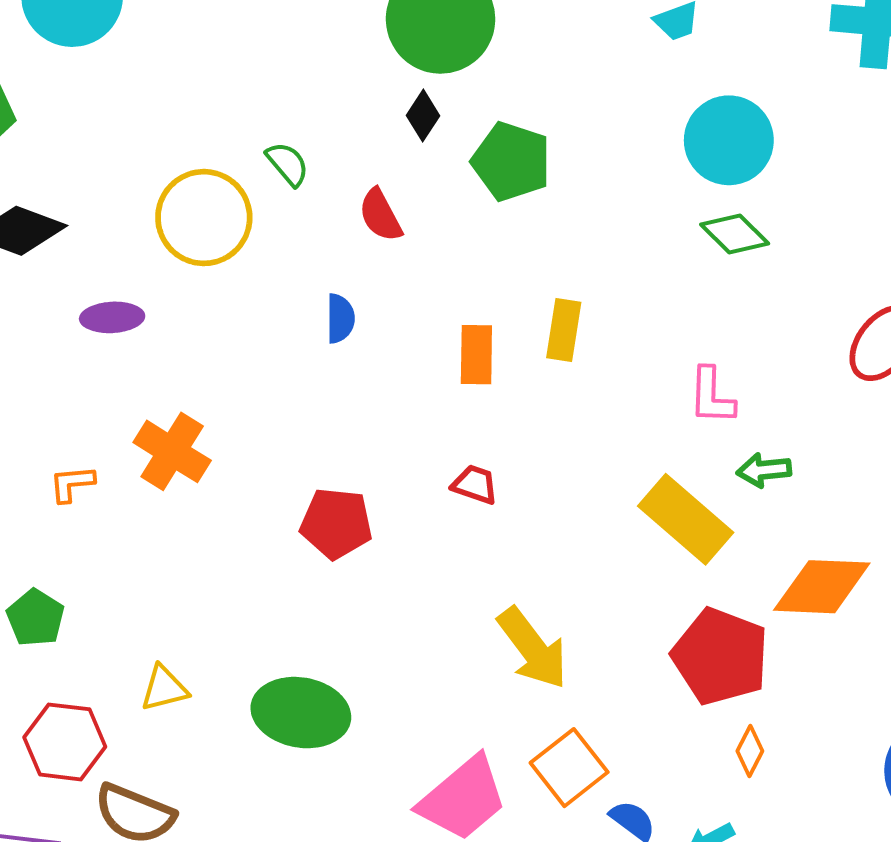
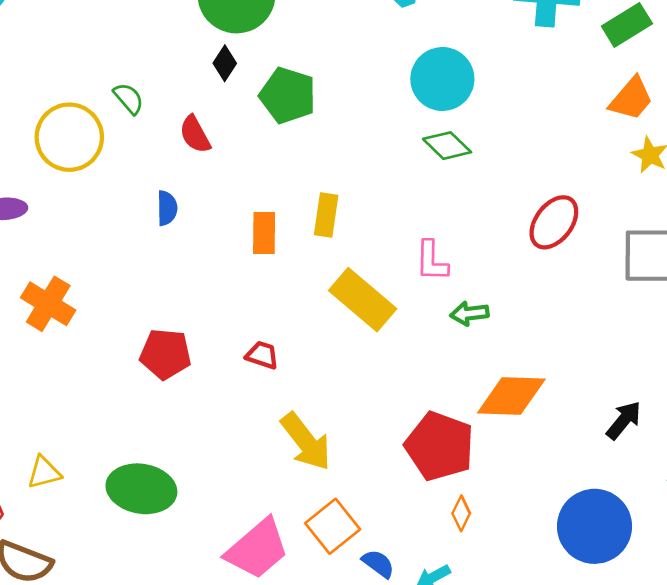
red trapezoid: (475, 484) -> (262, 355), moved
yellow rectangle: (686, 519) -> (363, 300), moved

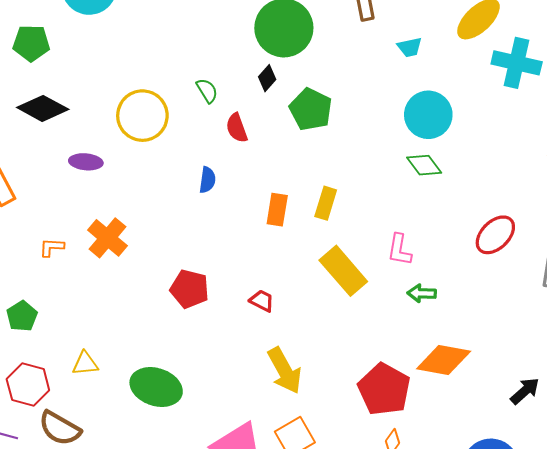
green semicircle: (129, 98) -> (207, 91), moved

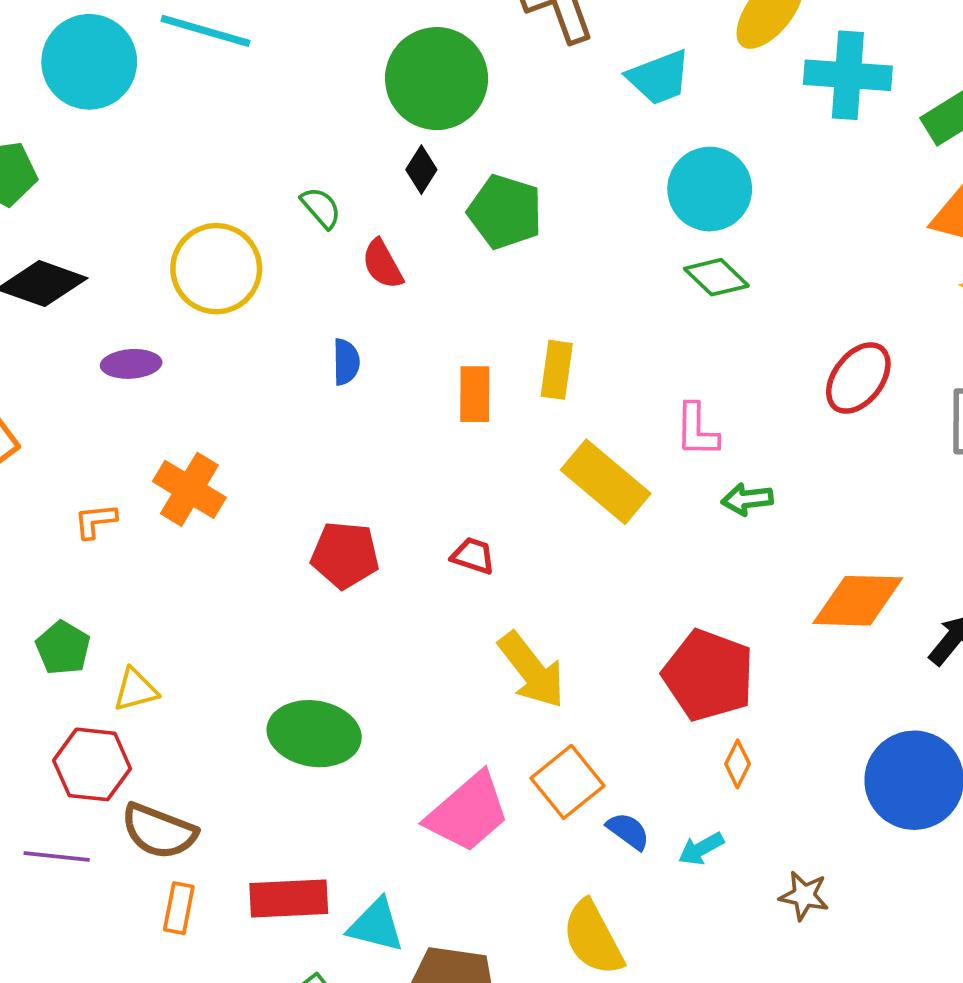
cyan trapezoid: (410, 47) -> (659, 77), size x1.5
orange diamond: (444, 360) -> (858, 601), moved
yellow triangle: (85, 364) -> (136, 690), moved

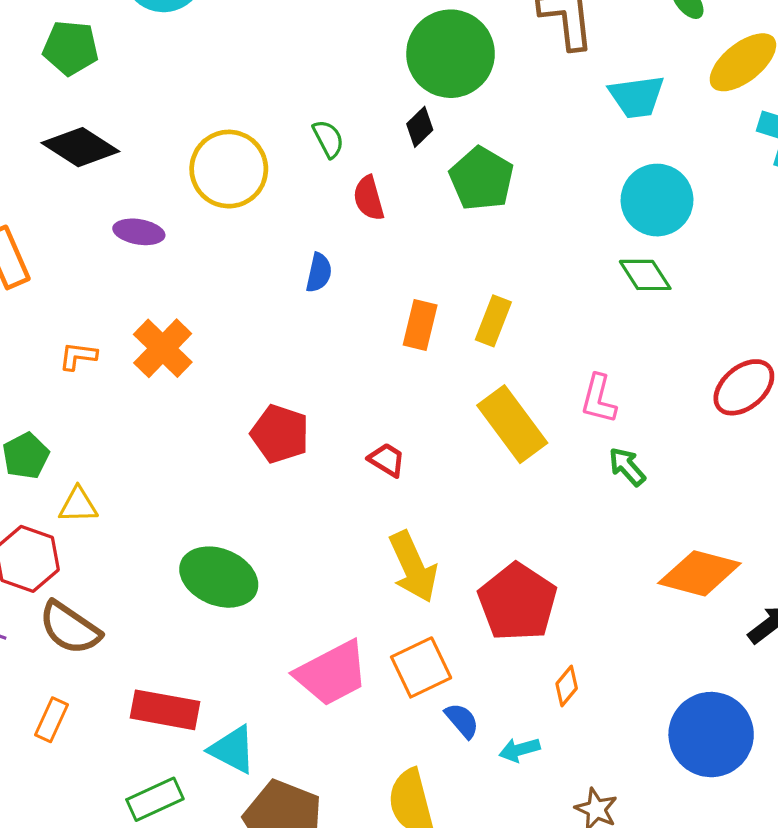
green arrow: (747, 499) -> (627, 467), turned 42
red pentagon: (709, 675) -> (518, 602), moved
orange rectangle: (179, 908) -> (52, 720), moved

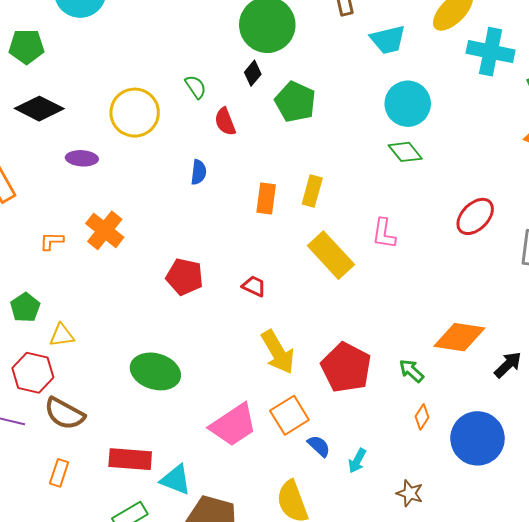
green arrow: (627, 467) -> (412, 371), moved
orange diamond: (567, 686) -> (422, 417), moved
cyan arrow: (519, 750) -> (357, 461), turned -40

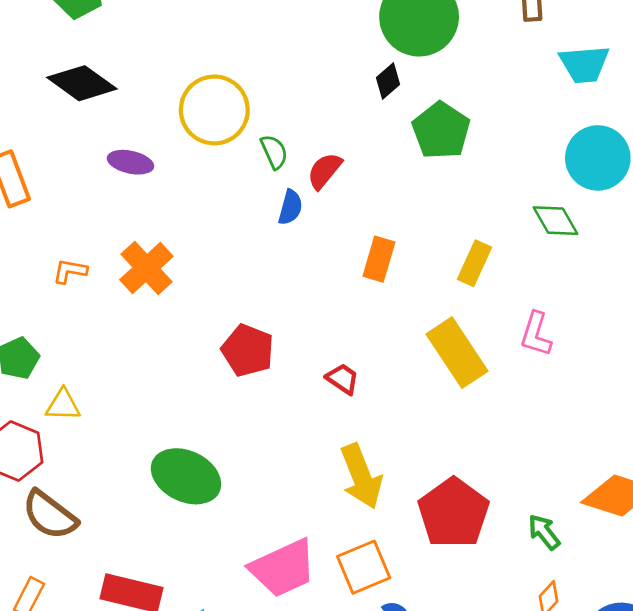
green semicircle: (196, 87) -> (274, 152), moved
red semicircle: (225, 122) -> (324, 171), moved, turned 52
green diamond: (405, 152) -> (556, 221), moved
yellow rectangle: (312, 191) -> (475, 263), moved

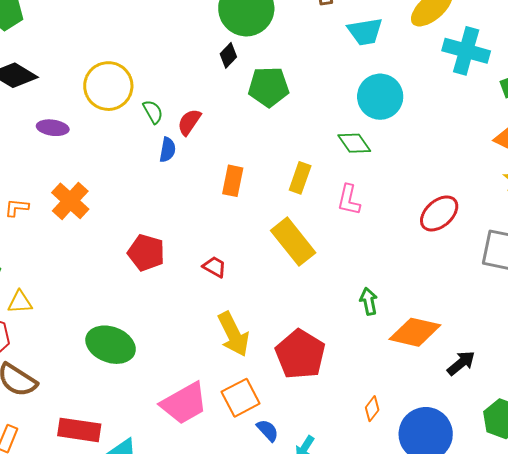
green pentagon: (441, 131) -> (269, 87), turned -30
pink L-shape: (536, 334) -> (349, 200), moved
green arrow: (544, 532) -> (369, 301), moved, turned 32

